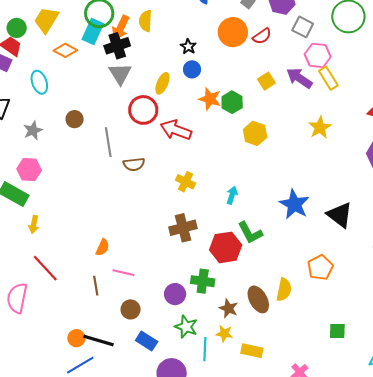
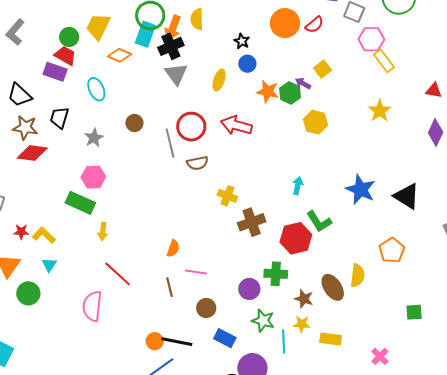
purple arrow: (299, 78) -> (303, 83), moved, size x0.6
red circle: (143, 110) -> (191, 127), moved
yellow cross: (186, 182) -> (227, 196), moved

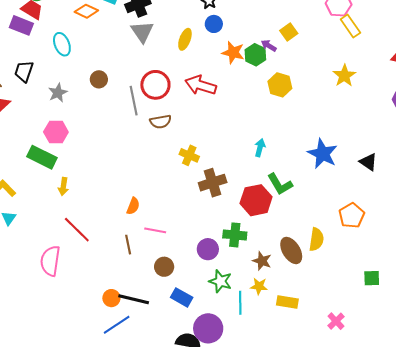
black triangle: (407, 196) -> (368, 162), size x0.7

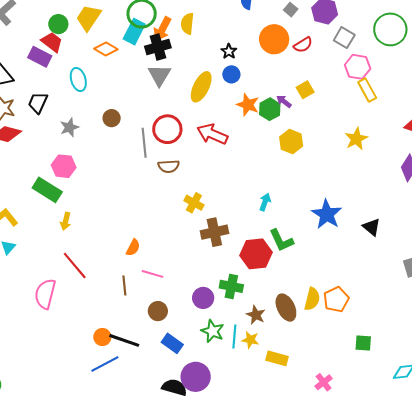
yellow ellipse: (185, 39) -> (201, 87), size x1.4
orange pentagon: (352, 216) -> (336, 299), moved
cyan line: (240, 303) -> (234, 337), moved

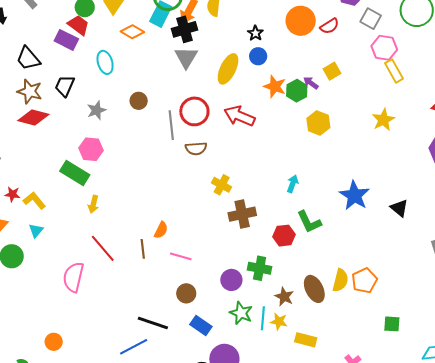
red hexagon: (256, 254) -> (284, 236), size x0.7
brown line: (124, 285) -> (143, 249), moved
orange circle: (102, 337) -> (54, 342), moved

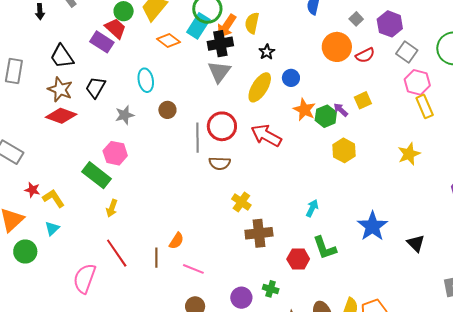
black star: (255, 33) -> (267, 52), moved
cyan ellipse: (105, 62) -> (146, 80), moved
green cross: (260, 268) -> (271, 289), size x0.7

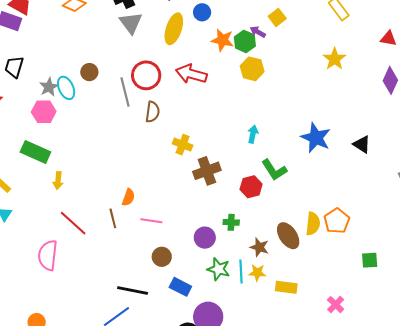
cyan ellipse: (146, 80) -> (66, 88), moved
yellow hexagon: (344, 150) -> (252, 69), moved
pink hexagon: (115, 153) -> (44, 112), moved
brown semicircle: (220, 163) -> (153, 112), turned -70

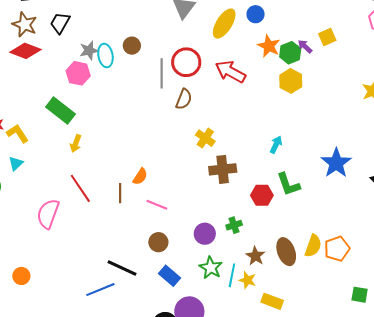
green cross: (231, 222) -> (234, 225), turned -35

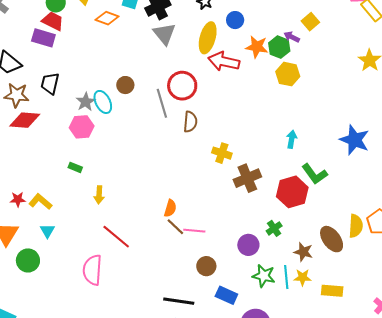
red arrow: (230, 72) -> (224, 61), moved
green rectangle: (61, 110) -> (75, 167), size x0.5
brown line: (120, 193) -> (175, 227), moved, turned -30
red hexagon: (262, 195) -> (292, 192), size x1.4

